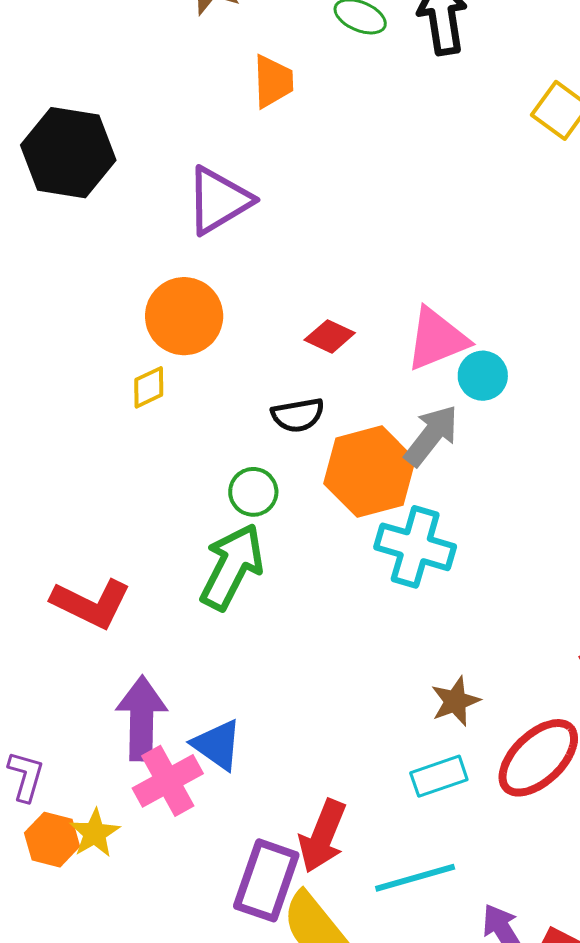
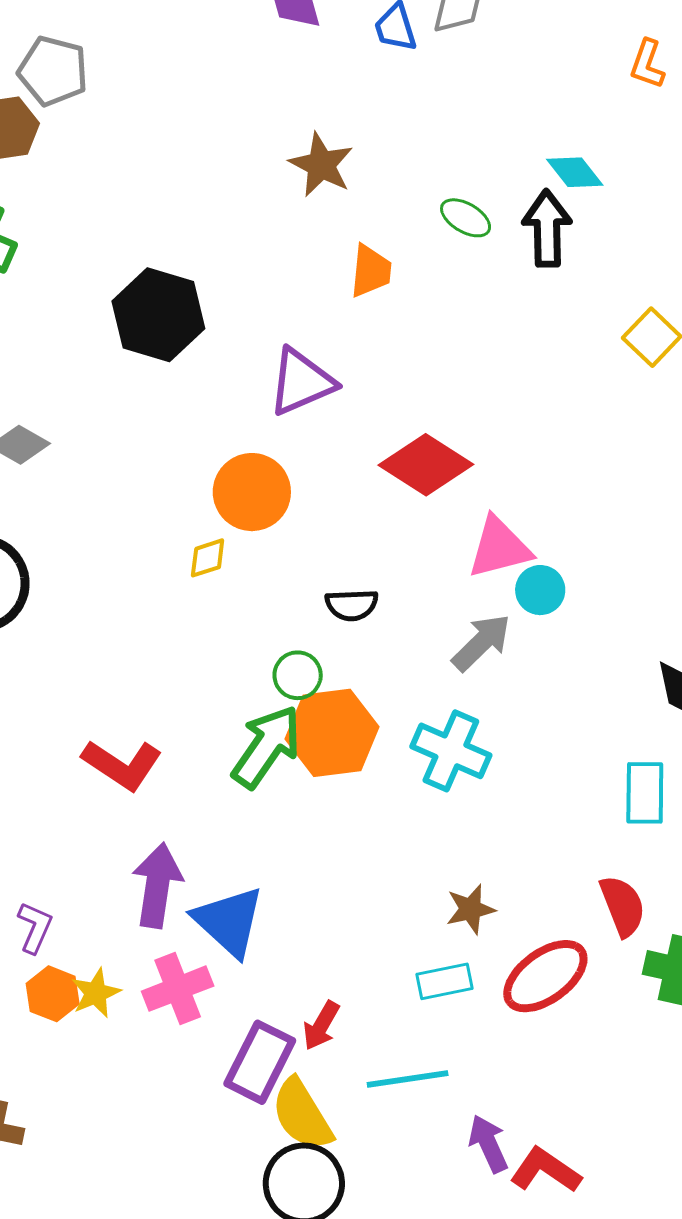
red diamond: (330, 336) -> (426, 465), moved, size x1.8
orange hexagon: (370, 472) -> (332, 733), moved
blue triangle: (217, 745) -> (229, 921), size x1.4
pink cross: (168, 781) -> (178, 989), moved
red arrow: (323, 836) -> (321, 1026), size x0.7

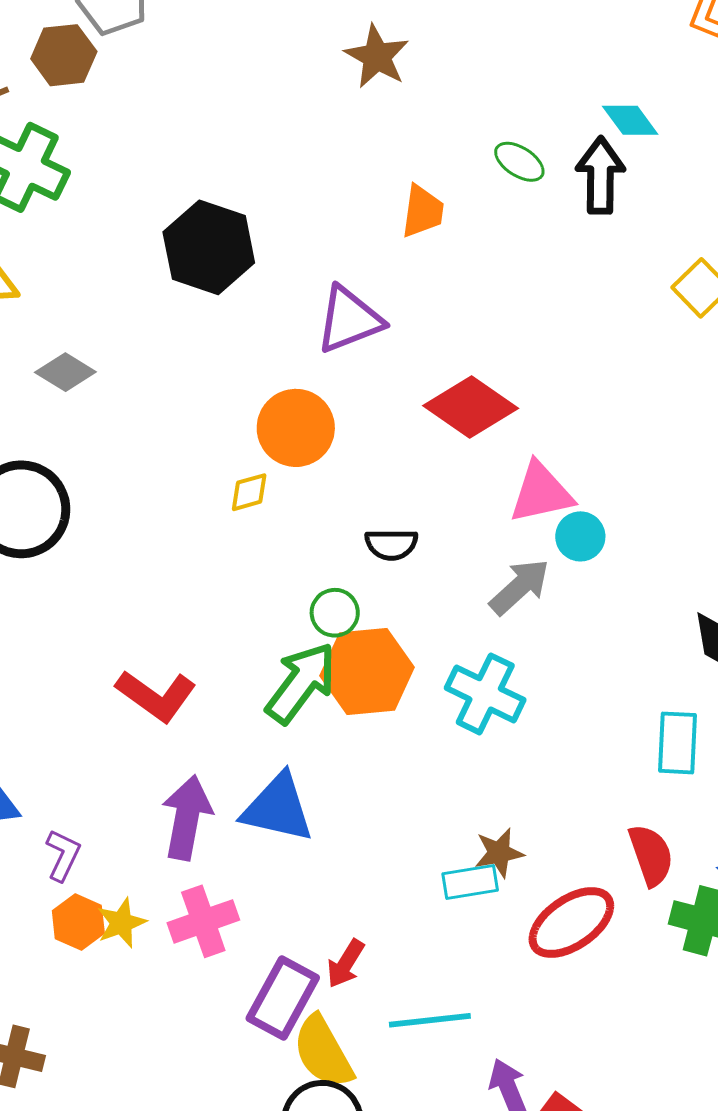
brown star: (321, 165) -> (377, 56), moved
blue triangle: (229, 921) -> (278, 808), moved, turned -32
cyan rectangle: (445, 981) -> (470, 882), moved

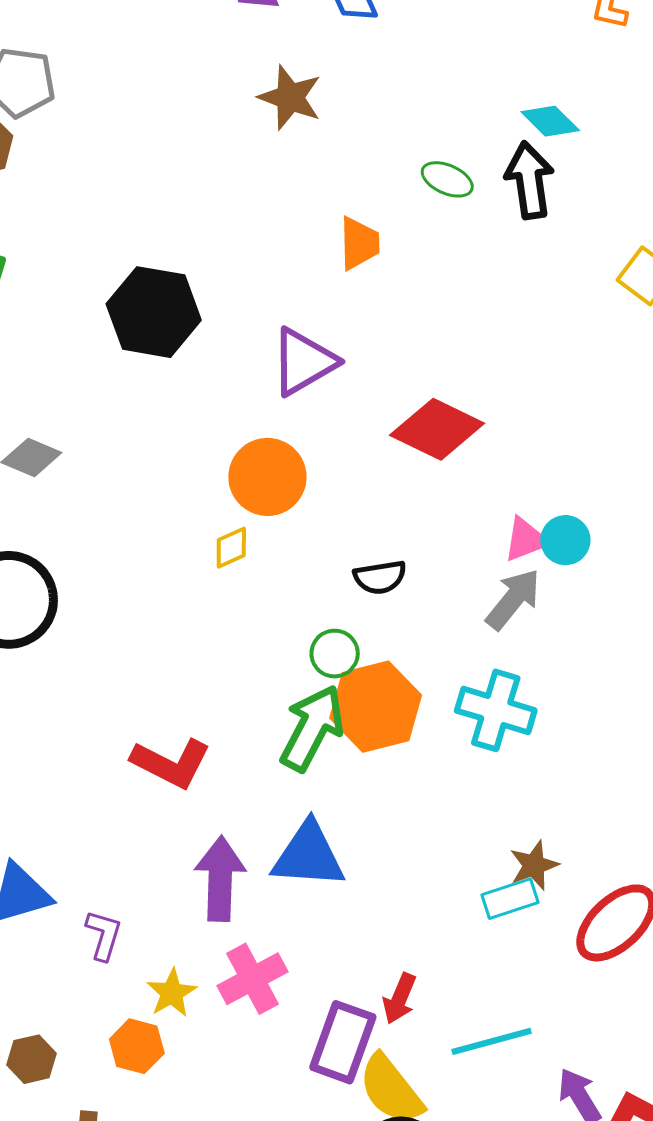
pink triangle: (541, 493) -> (526, 539), moved, size x0.7
orange hexagon: (78, 922) -> (137, 1046), moved

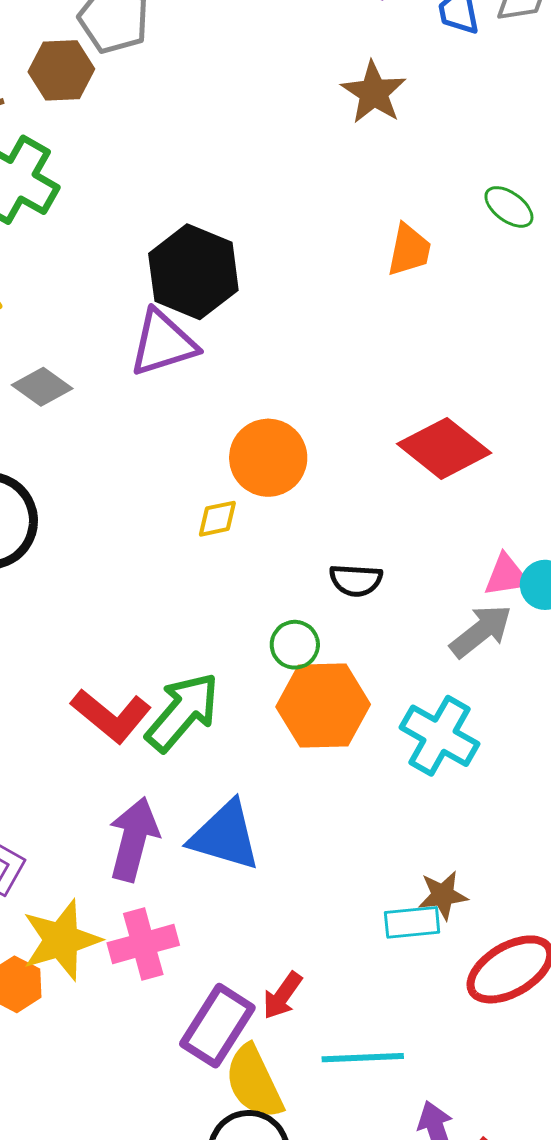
purple triangle: (304, 362) -> (163, 343), moved
green arrow: (312, 728) -> (182, 712), moved
yellow star: (172, 993) -> (61, 940), size x1.6

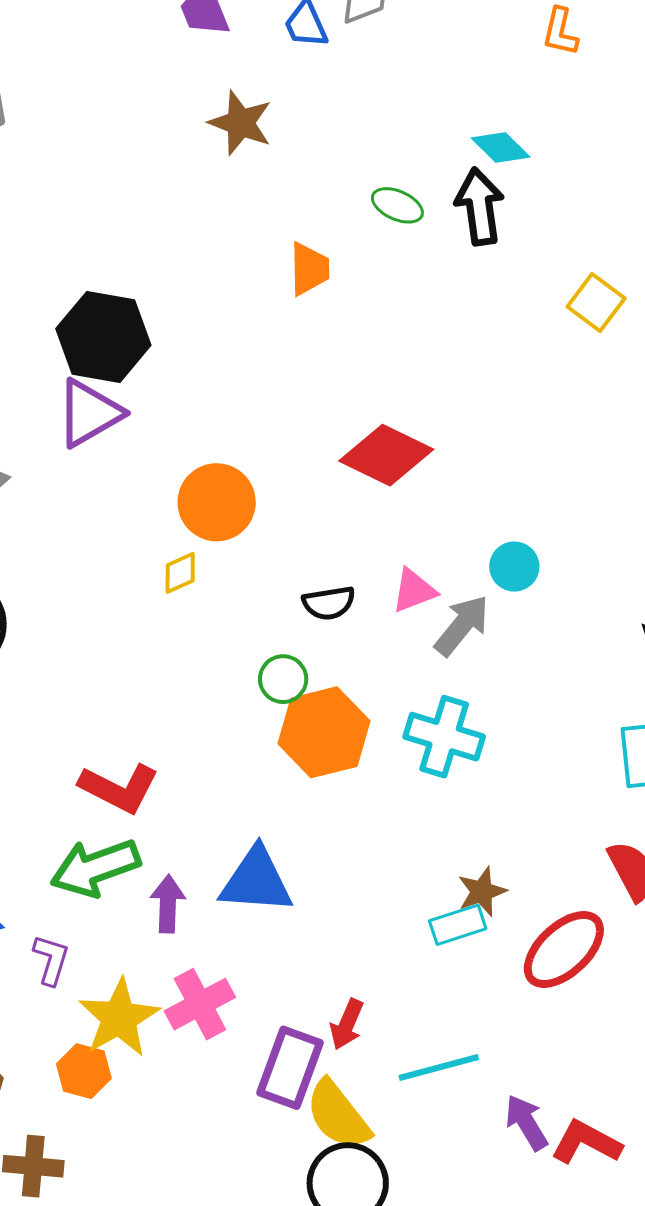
pink triangle: (506, 575) -> (414, 591), moved
green arrow: (182, 712) -> (95, 868), moved, turned -138
purple arrow: (134, 839) -> (168, 904), size x0.7

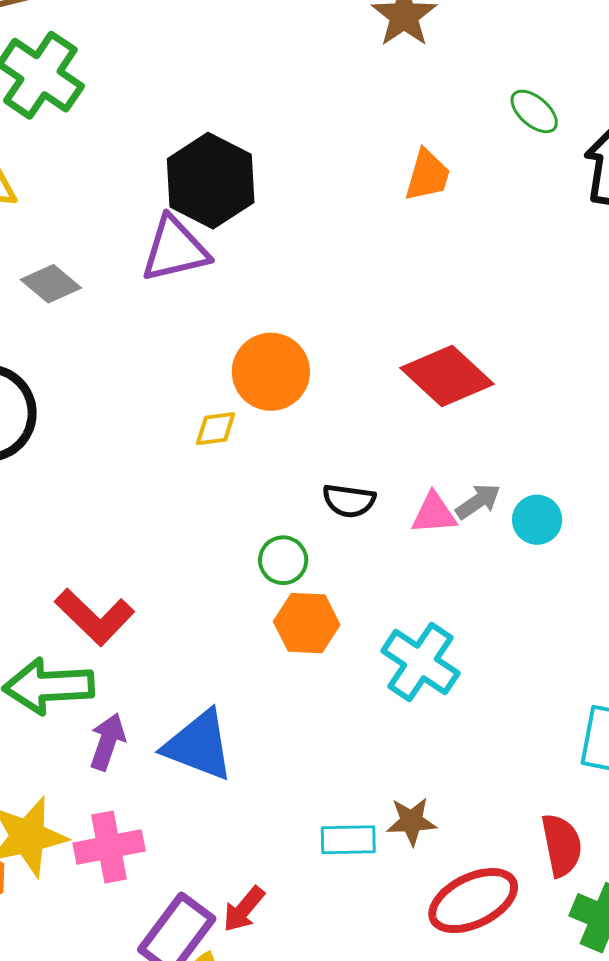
green ellipse: (397, 205) -> (534, 111), moved
gray arrow: (462, 625) -> (478, 501), moved, size x0.7
orange hexagon: (324, 732) -> (307, 623), size x0.7
cyan rectangle: (458, 925) -> (348, 840), moved

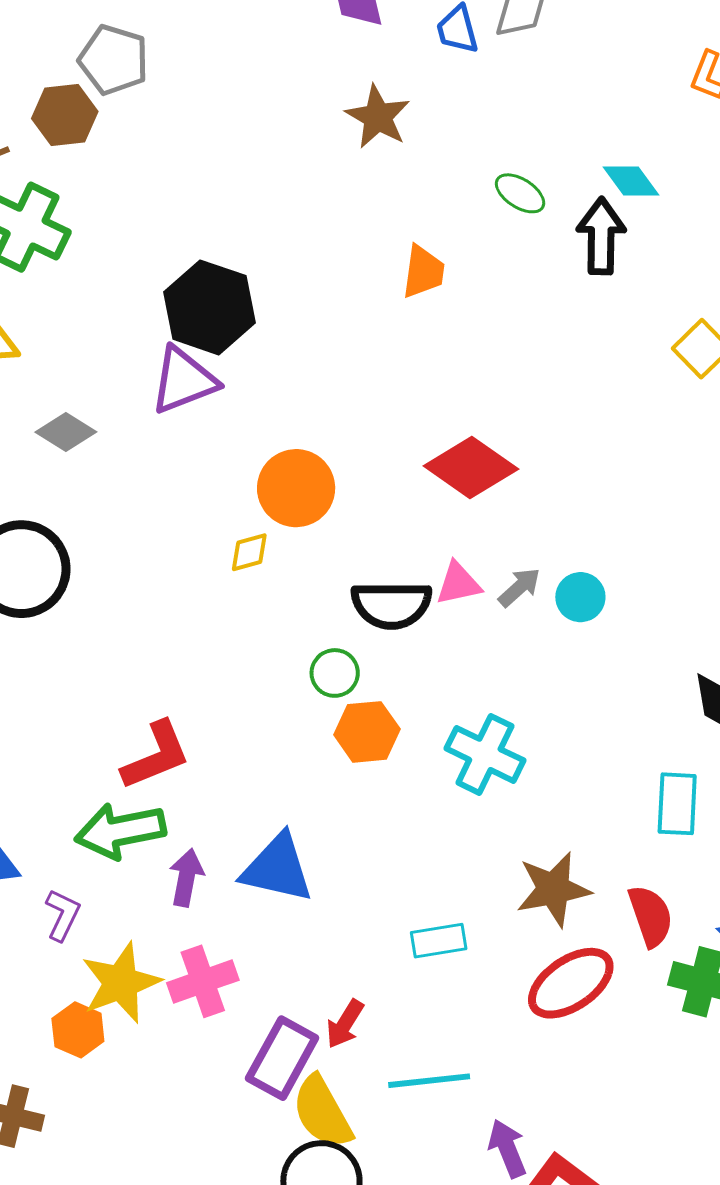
black semicircle: (349, 501) -> (391, 605), size x1.5
pink triangle: (434, 513) -> (458, 584), moved
red L-shape: (95, 617) -> (156, 756), turned -58
brown star: (411, 821) -> (553, 889), moved, size x1.5

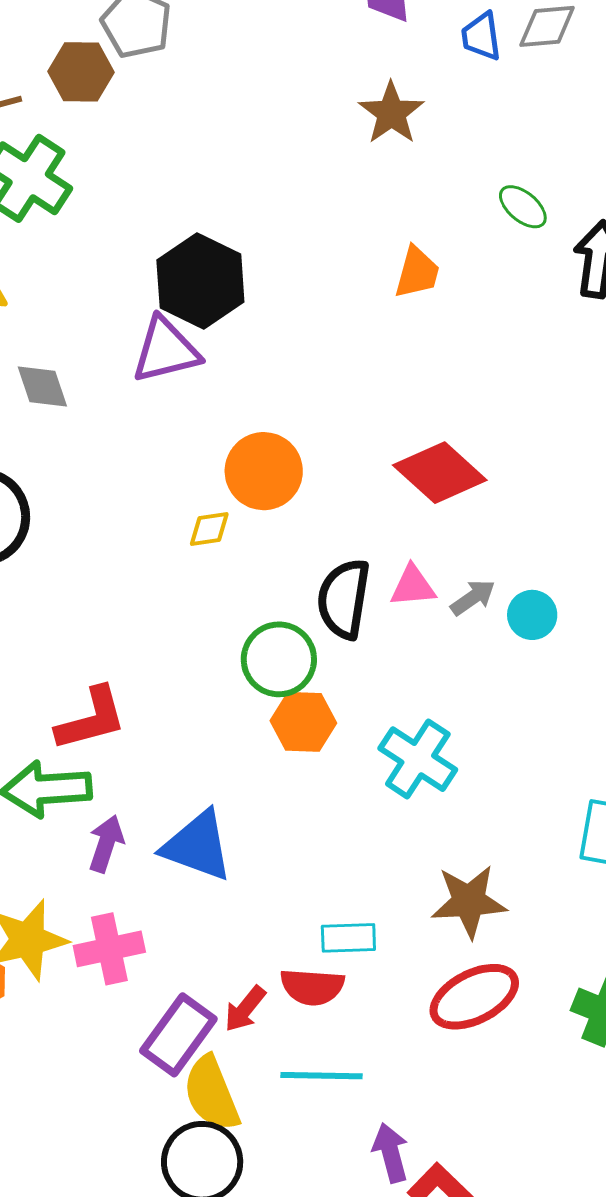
gray diamond: (66, 432) -> (42, 387), turned 32
black semicircle: (391, 605) -> (344, 599), turned 92
green circle: (335, 673) -> (279, 659), size x1.5
red semicircle: (651, 916) -> (312, 987), moved, turned 106

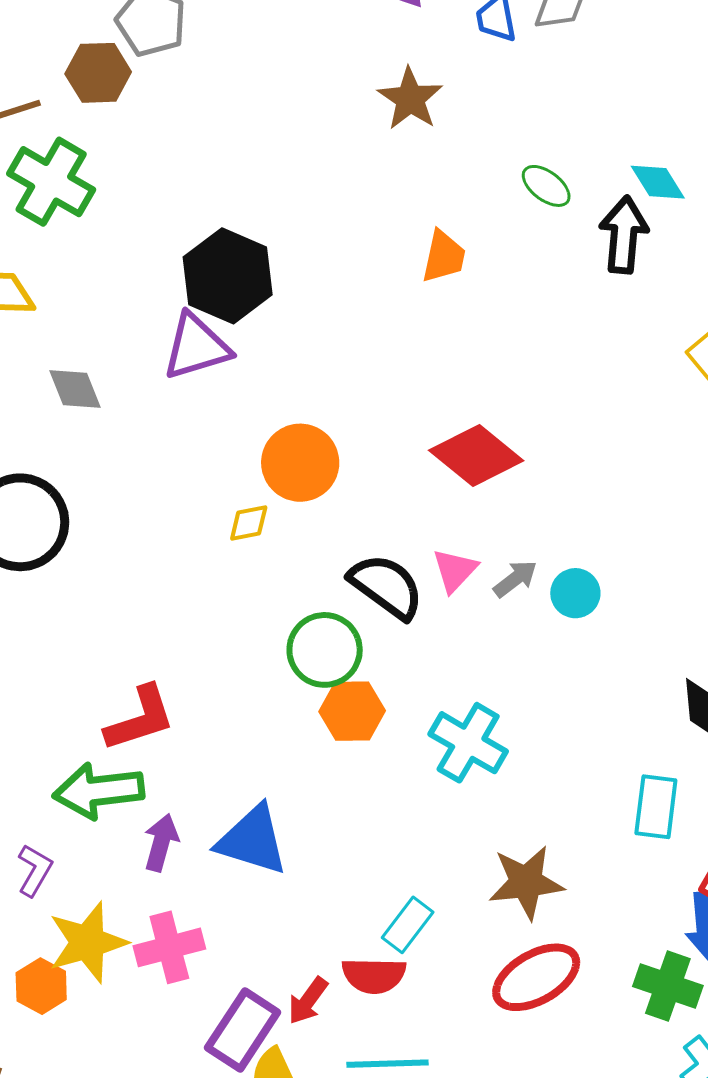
pink triangle: (413, 586) -> (455, 570), turned -39
black semicircle: (344, 599) -> (386, 586), turned 120
cyan rectangle: (348, 938) -> (408, 925), turned -48

